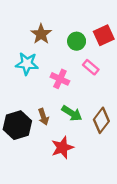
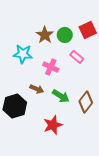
brown star: (41, 34) -> (45, 35), moved
brown arrow: (43, 117) -> (37, 89), moved, turned -48

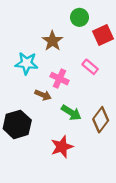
green circle: (65, 35) -> (79, 17), moved
brown arrow: (37, 89) -> (43, 95), moved

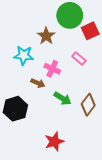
green circle: (79, 17) -> (70, 15), size x1.6
red star: (62, 147) -> (54, 142), moved

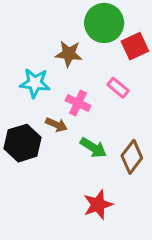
brown star: (46, 36) -> (69, 54), turned -30
black hexagon: (15, 109) -> (23, 143), moved
red star: (54, 142) -> (98, 205), moved

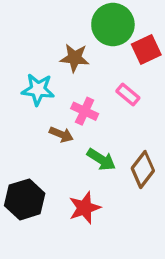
black hexagon: (23, 143) -> (25, 199), moved
red star: (98, 205) -> (85, 208), moved

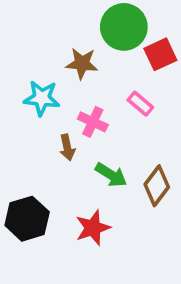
brown arrow: (61, 134) -> (67, 147), turned 55

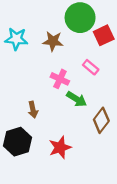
cyan star: (42, 98) -> (16, 39), moved
brown arrow: (67, 147) -> (33, 110), moved
green arrow: (111, 175) -> (77, 99), moved

